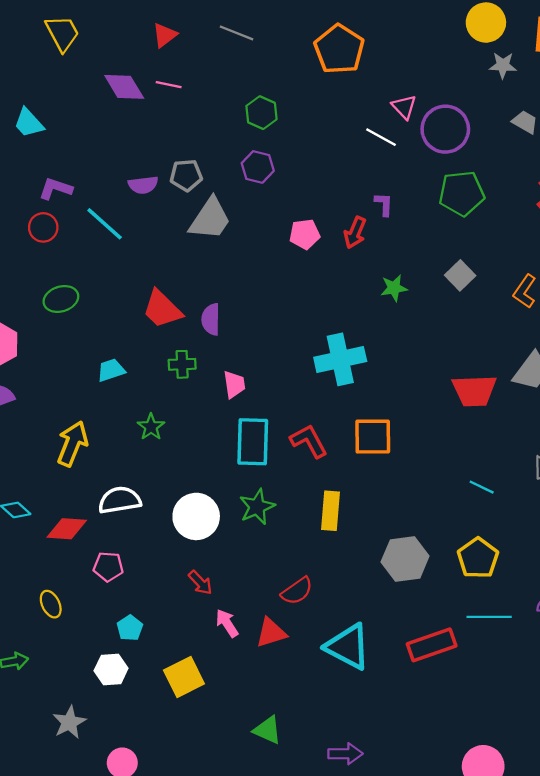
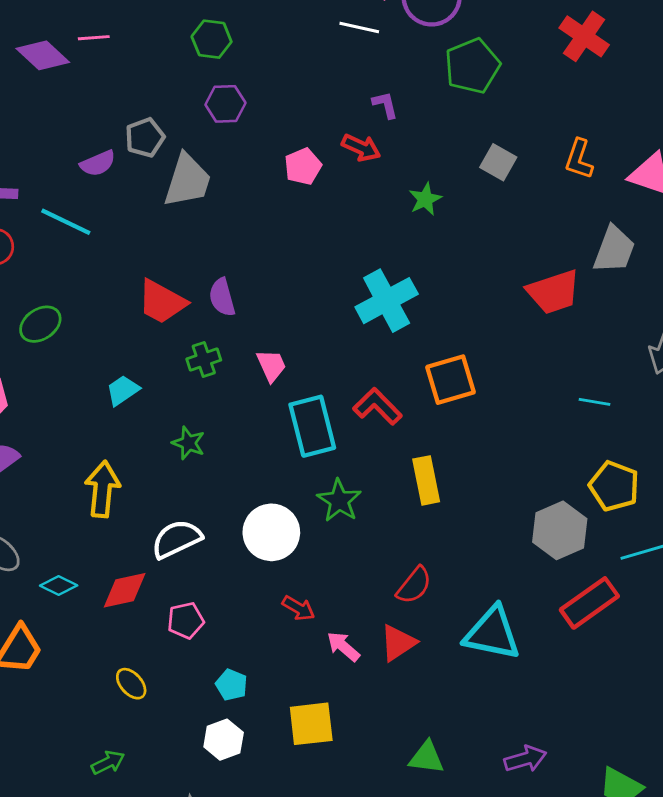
red arrow: (355, 233) -> (361, 148), turned -72
gray hexagon: (405, 559) -> (560, 530), moved
yellow square: (184, 677) -> (311, 724), turned 36

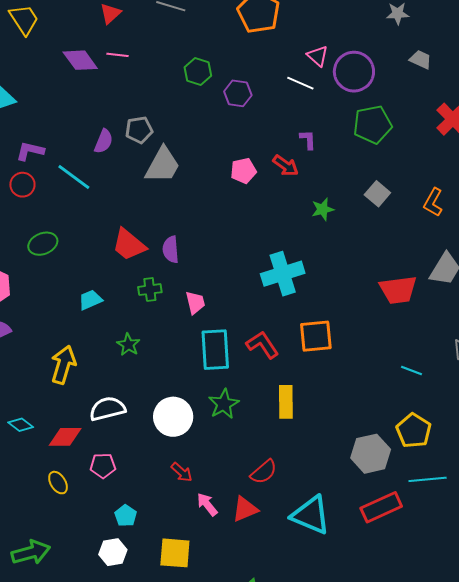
purple hexagon: (225, 104) -> (238, 93), moved
purple semicircle: (98, 163) -> (104, 141), turned -55
yellow ellipse: (131, 684) -> (58, 483), moved
green arrow: (108, 763) -> (31, 552), size x1.6

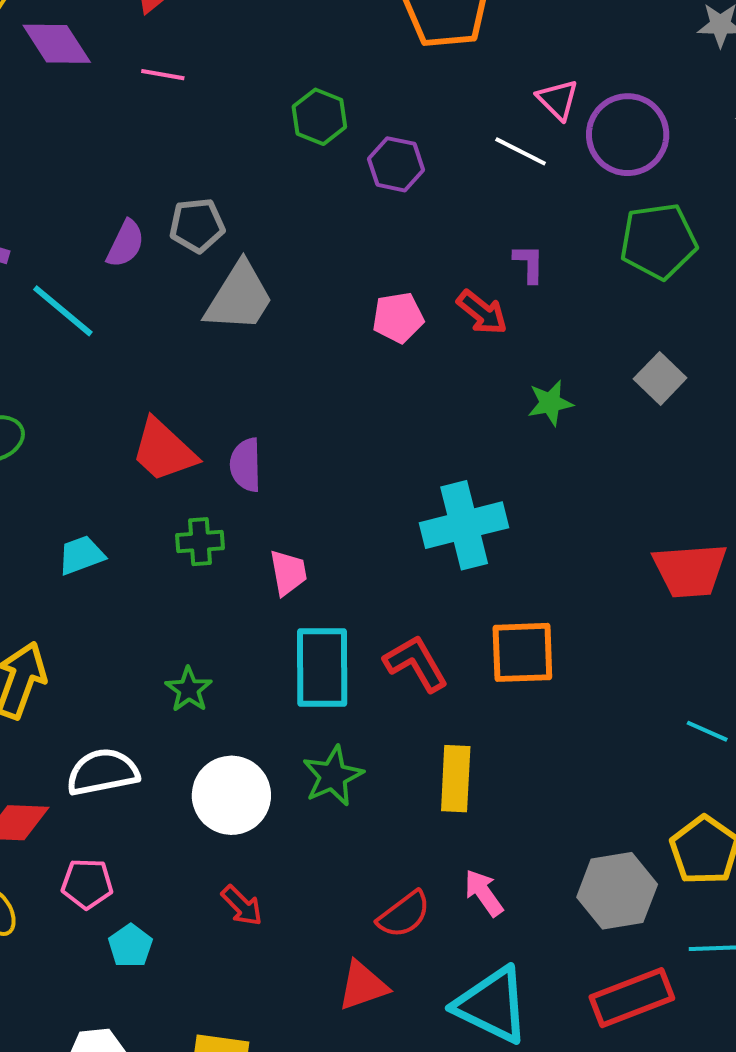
purple diamond: (80, 60) -> (57, 44), moved
green star: (128, 345) -> (189, 689), moved
pink arrow: (207, 504) -> (484, 893), moved
cyan pentagon: (126, 516) -> (130, 946), moved

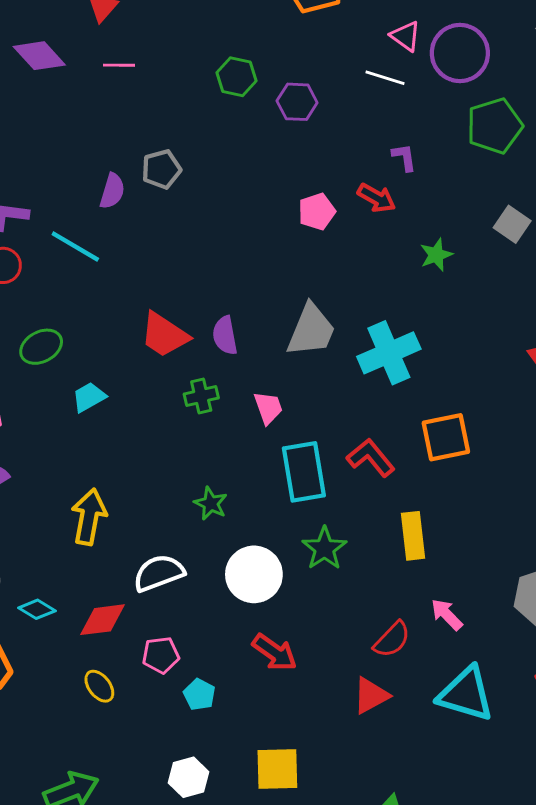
gray trapezoid: (239, 297) -> (311, 330), moved
cyan trapezoid: (81, 555) -> (89, 397), moved
red arrow: (242, 906) -> (275, 652), size x1.4

